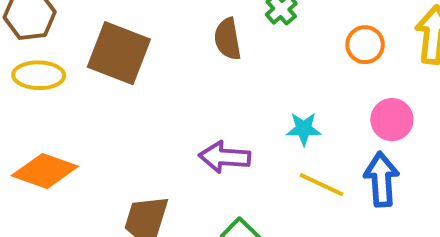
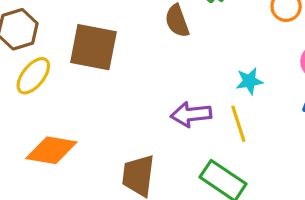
yellow ellipse: (39, 75) -> (33, 76), turned -42
yellow line: (321, 185) -> (238, 124), moved, turned 57

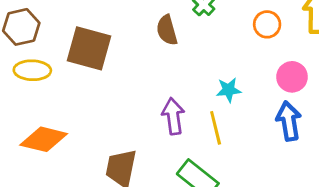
yellow ellipse: (33, 76) -> (32, 70), turned 48
purple arrow: (191, 114) -> (173, 116), turned 84

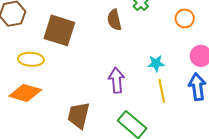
yellow ellipse: (32, 70) -> (31, 59), moved
yellow line: (216, 128) -> (162, 91), moved

